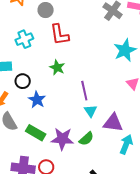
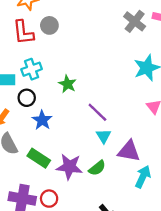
gray circle: (46, 10) -> (49, 25), moved
red L-shape: (60, 35) -> (23, 32), moved
cyan cross: (24, 39) -> (32, 69), moved
purple line: (84, 91) -> (97, 112), turned -36

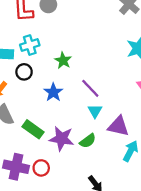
blue star: (42, 120) -> (53, 92), moved

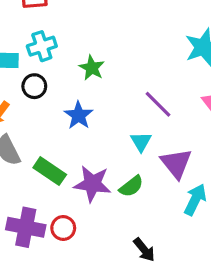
purple line: (90, 88) -> (158, 104), moved
purple triangle: (118, 126) -> (176, 163), turned 40

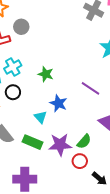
blue star: (79, 115) -> (58, 103), moved
cyan triangle: (141, 142) -> (40, 117), moved
red circle: (63, 228) -> (80, 161), moved

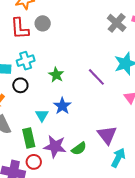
purple line: (90, 88) -> (96, 77), moved
green rectangle: (33, 142) -> (29, 138), turned 42
red circle: (80, 161) -> (34, 162), moved

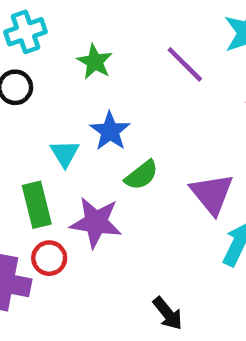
green semicircle: (79, 149) -> (142, 175), moved

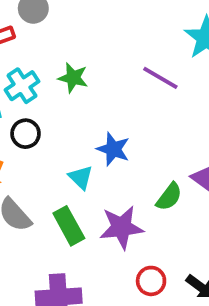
green star: (95, 62) -> (73, 78), moved
green semicircle: (142, 175) -> (169, 197), moved
red circle: (49, 258) -> (151, 281), moved

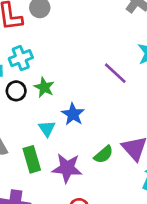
green star: (73, 78) -> (44, 87), moved

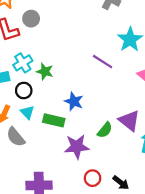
green star: (44, 87) -> (45, 71), moved
cyan triangle: (47, 128) -> (27, 112), moved
green rectangle: (32, 159) -> (54, 120), moved, turned -50

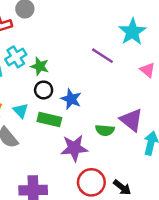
black circle: (24, 91) -> (44, 90), moved
green semicircle: (105, 130) -> (105, 130), turned 56
red circle: (93, 178) -> (91, 182), size x1.5

